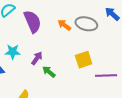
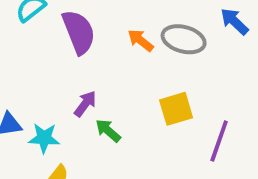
cyan star: (13, 52) -> (44, 138), moved
purple line: (106, 75) -> (219, 141), turned -70

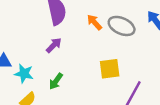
purple arrow: (85, 104) -> (54, 45), moved
green arrow: (108, 131) -> (56, 81), moved, turned -105

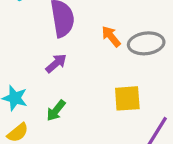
gray ellipse: (122, 26) -> (146, 43), turned -35

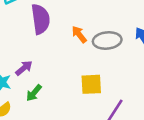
purple arrow: (56, 63) -> (24, 68), moved

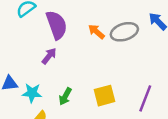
purple arrow: (24, 68) -> (49, 56), moved
yellow square: (91, 84) -> (104, 96), moved

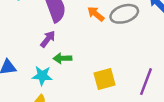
cyan star: (32, 93) -> (42, 76), moved
green arrow: (65, 96) -> (63, 58), moved, turned 60

